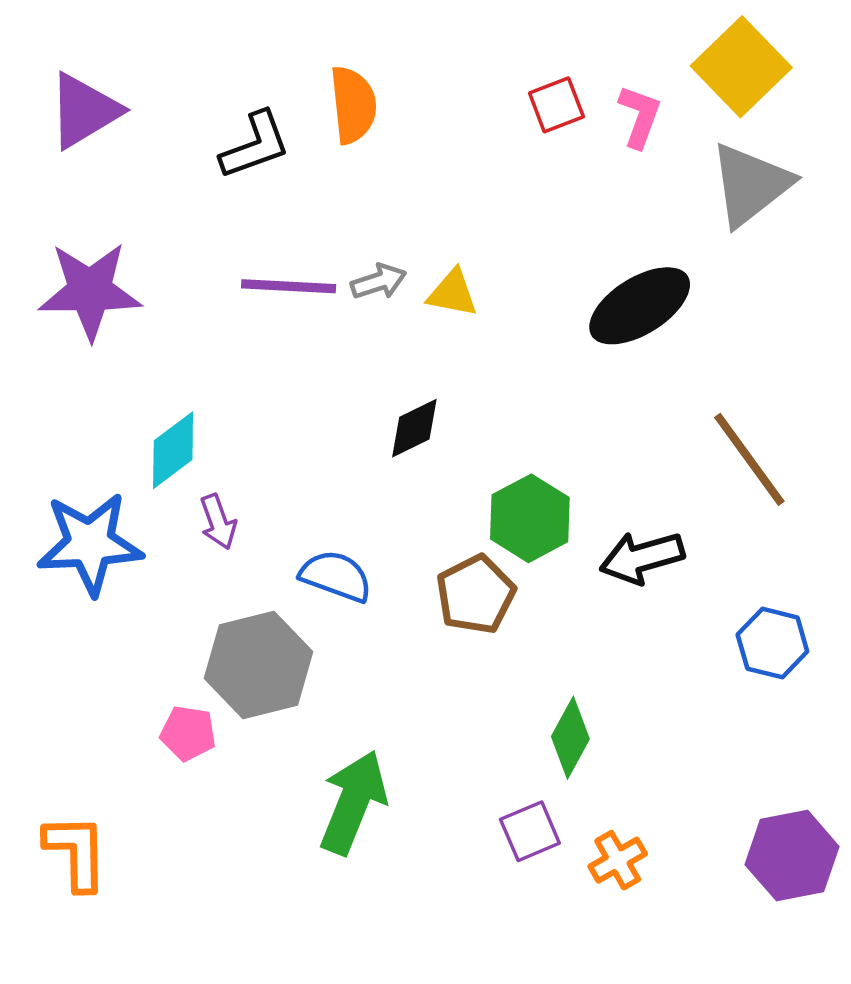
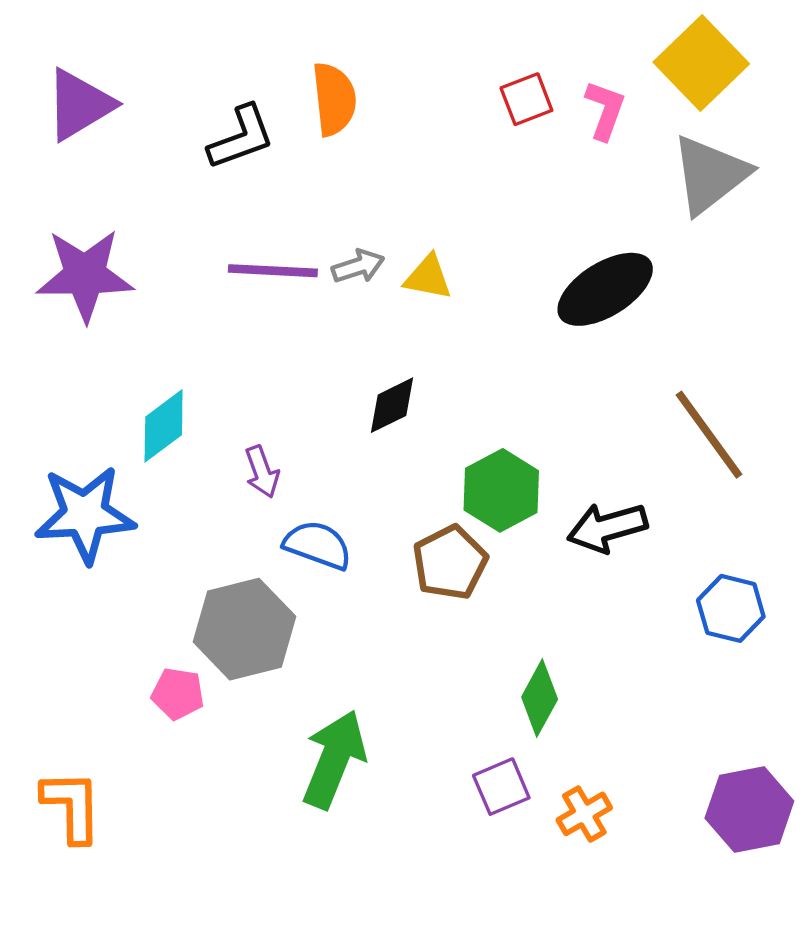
purple arrow: (218, 522) -> (262, 472), moved

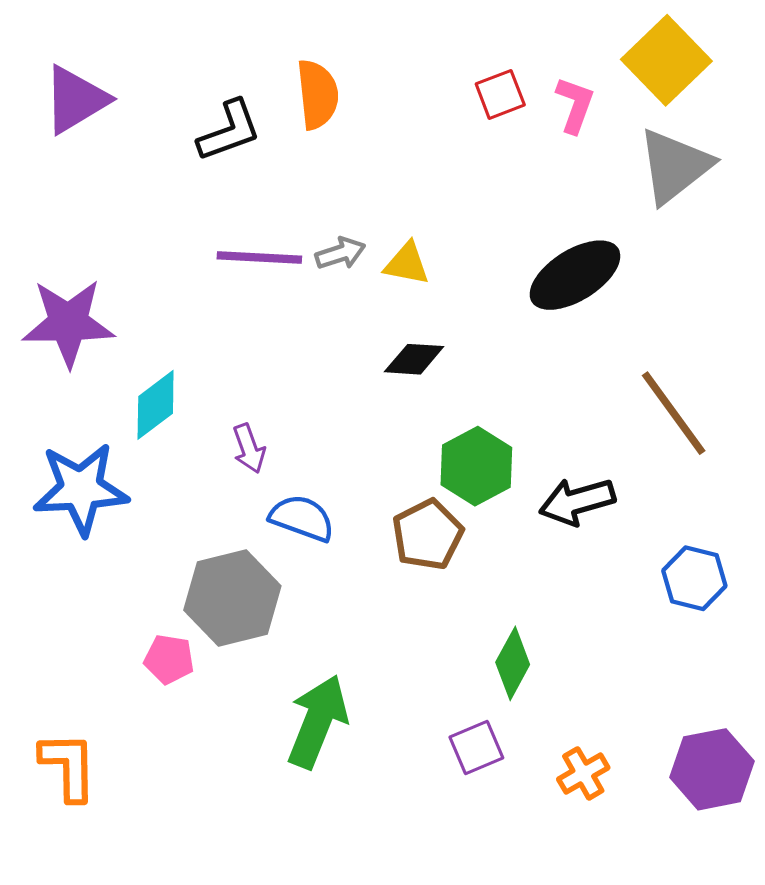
purple star: (85, 275) -> (68, 323), moved
black diamond: (392, 405) -> (414, 359), moved, turned 30
orange cross: (584, 814) -> (583, 773), moved

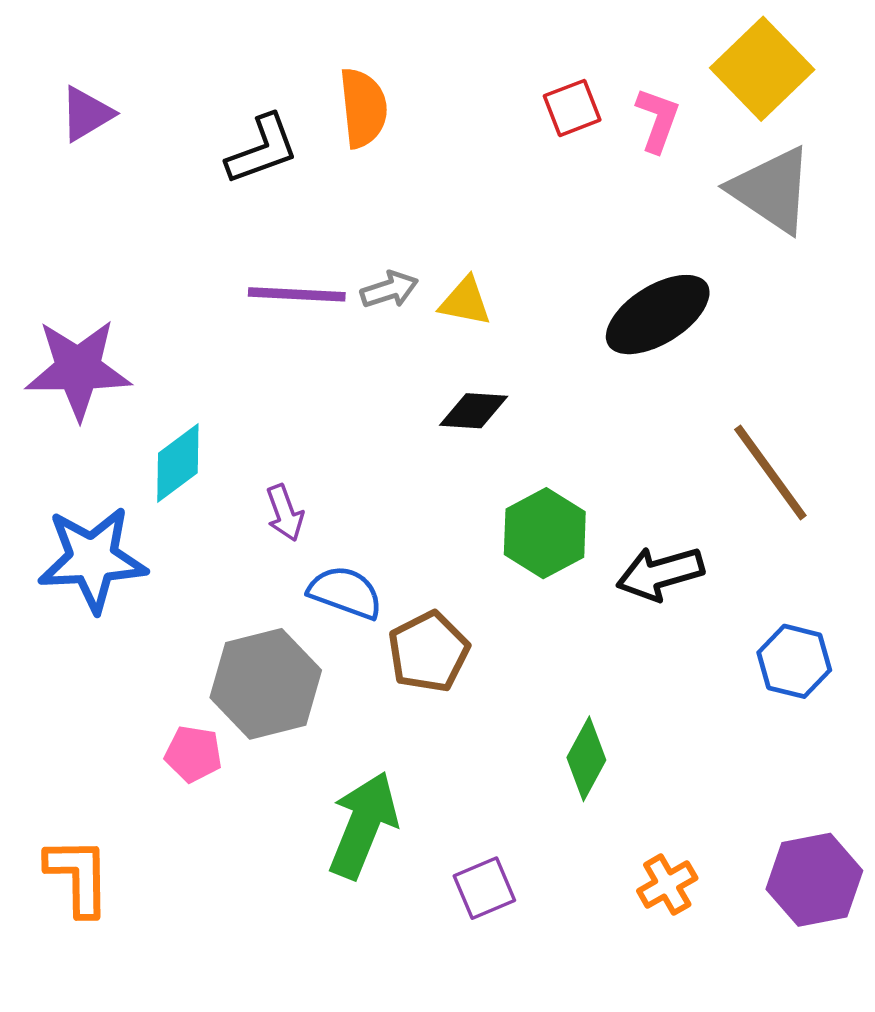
purple triangle: (76, 100) -> (86, 114), size x0.7
gray triangle: (675, 166) -> (772, 190), turned -48
brown pentagon: (428, 535) -> (428, 652), moved
purple square: (476, 748) -> (484, 888), moved

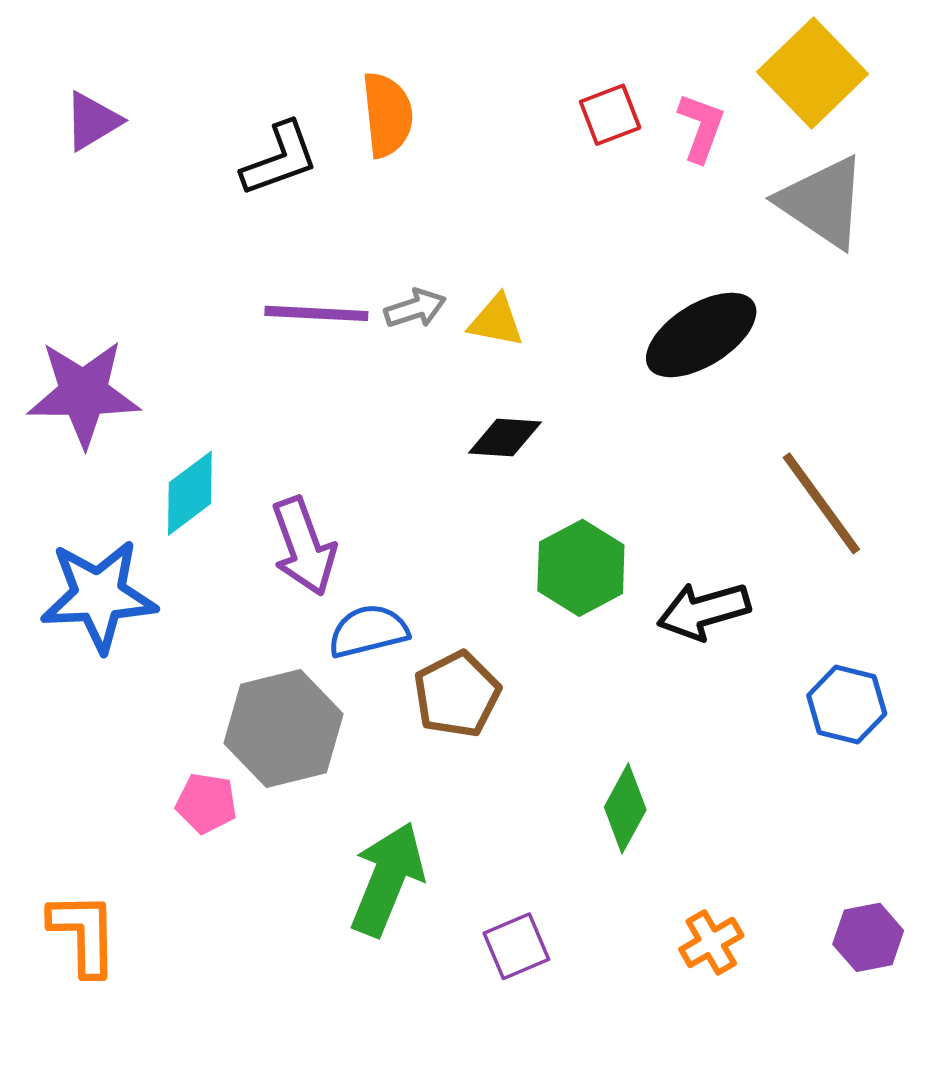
purple arrow: (285, 513) -> (304, 546), size x1.6
blue semicircle: (345, 592) -> (368, 631), turned -34
purple hexagon: (814, 880) -> (868, 937), size x0.7

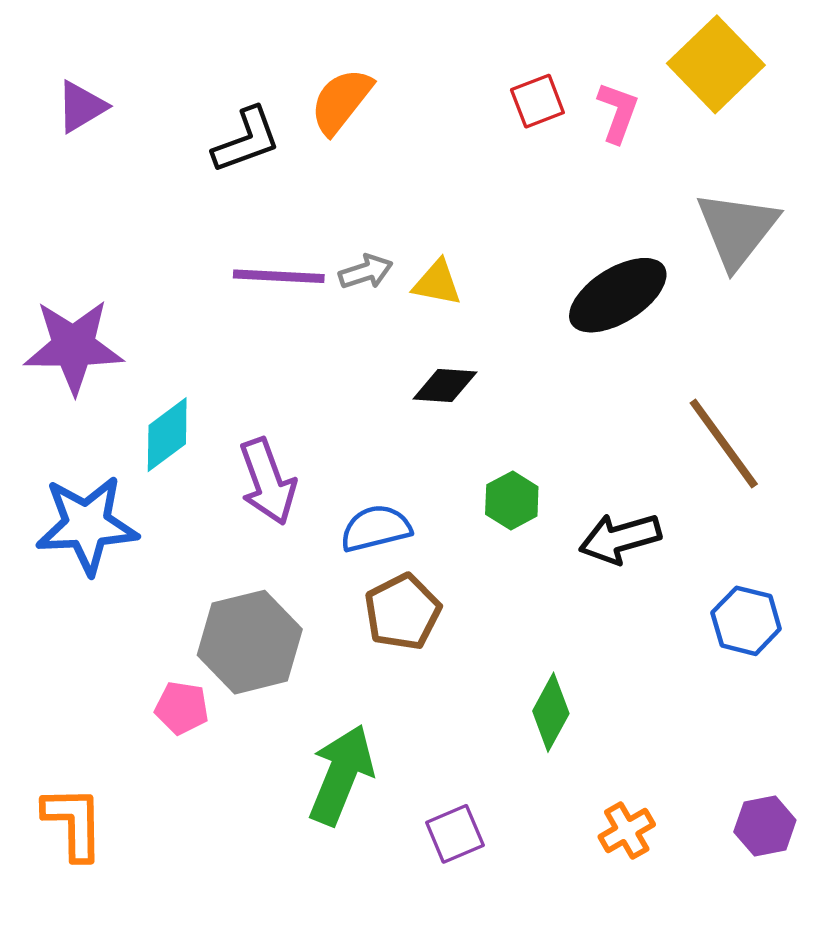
orange semicircle: (387, 115) -> (341, 101), turned -136
gray triangle: (823, 202) -> (737, 229), moved, turned 34
green hexagon: (581, 568) -> (512, 500), size x0.7
blue semicircle: (368, 631) -> (376, 528), moved

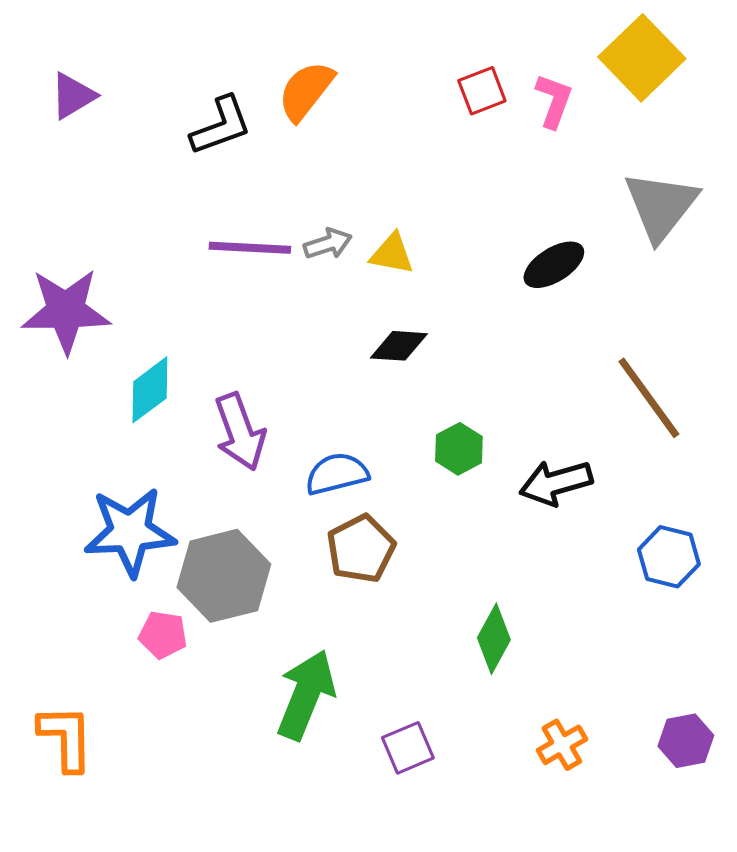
black ellipse: (618, 295) -> (554, 265), size x0.7
blue star: (87, 525) -> (130, 532), moved

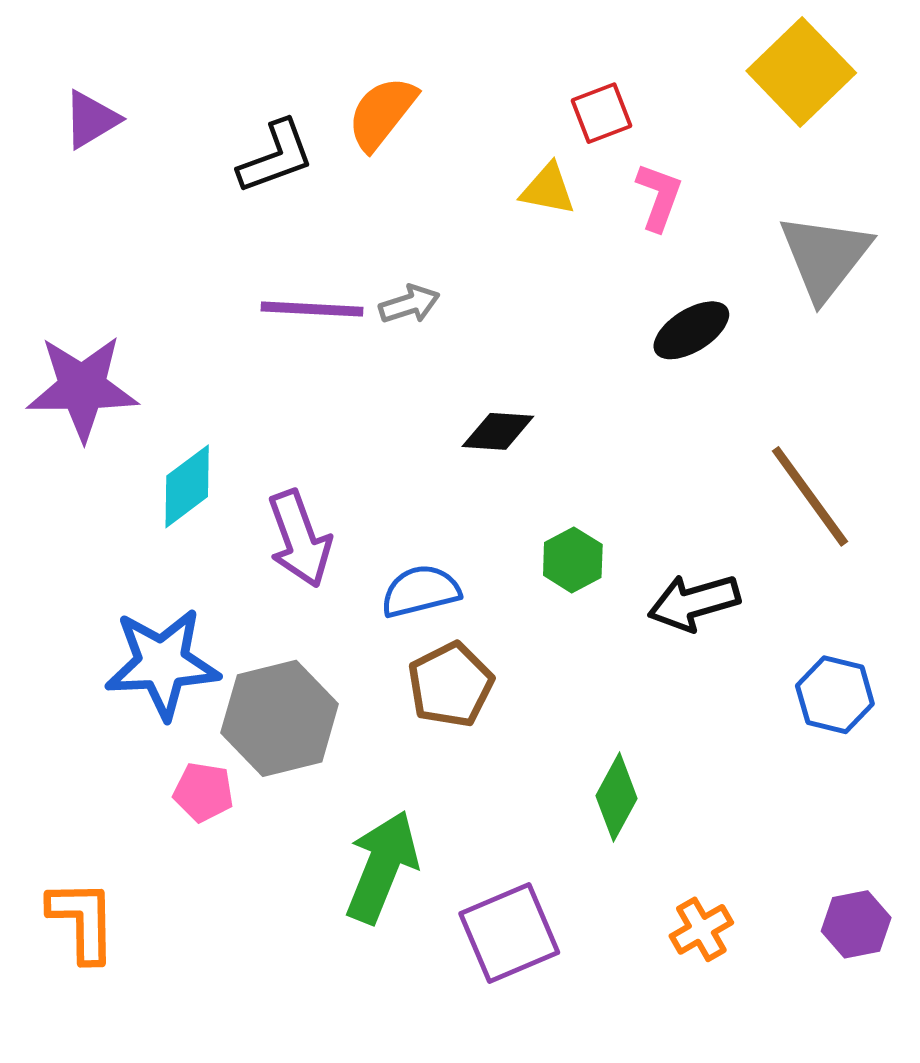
pink L-shape: (554, 101) -> (659, 197), moved
yellow triangle: (392, 254) -> (548, 189), moved
purple square: (408, 748) -> (509, 933), size x1.5

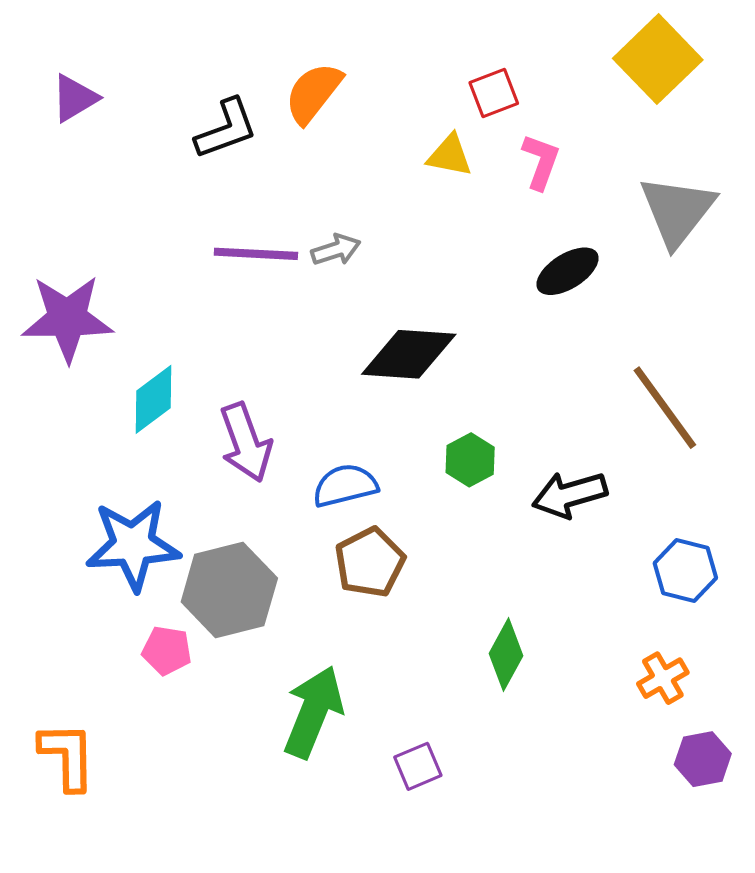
black diamond: (498, 431) -> (409, 354), size x1.6
orange cross: (701, 929) -> (663, 678), moved
purple square: (509, 933) -> (418, 766), size x0.6

